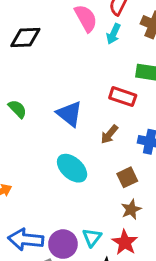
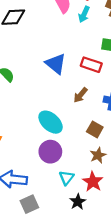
blue triangle: (69, 114) -> (56, 64), moved
brown square: (127, 177) -> (95, 129), turned -35
purple circle: (63, 244) -> (50, 152), moved

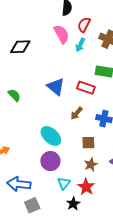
brown square: (95, 129) -> (88, 143), turned -32

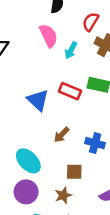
red semicircle: (84, 25) -> (91, 22), moved
red rectangle: (86, 88) -> (70, 91), moved
brown star: (91, 165) -> (63, 195), moved

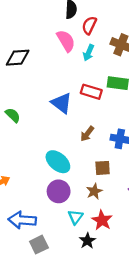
red semicircle: (91, 22) -> (89, 25), moved

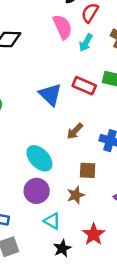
cyan triangle: (75, 217) -> (52, 221), turned -42
red star: (102, 220) -> (94, 234), moved

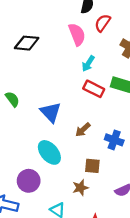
cyan arrow: (86, 43) -> (88, 64), moved
blue triangle: (50, 95) -> (51, 112), moved
purple circle: (37, 191) -> (29, 181), moved

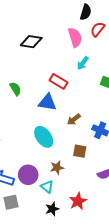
red rectangle: (94, 89) -> (59, 81), moved
blue triangle: (51, 112) -> (47, 102), turned -42
purple circle: (29, 181) -> (28, 175), moved
brown star: (80, 188) -> (57, 167), moved

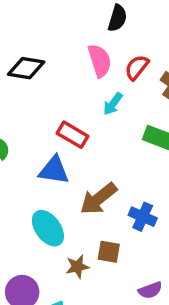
red semicircle: (98, 29) -> (137, 67), moved
brown arrow: (74, 119) -> (99, 199), size x1.6
brown star: (57, 167) -> (77, 267), moved

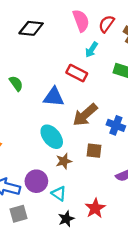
red rectangle: (73, 135) -> (77, 73), moved
brown star: (77, 267) -> (64, 161), moved

